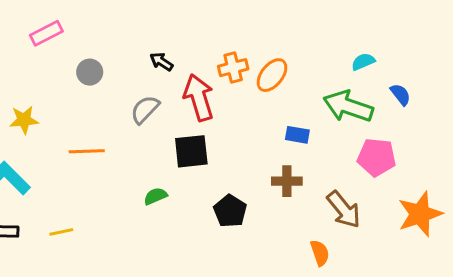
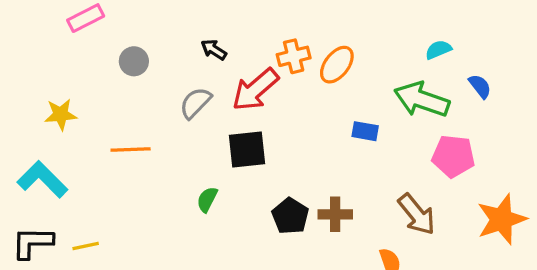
red arrow: (199, 97) -> (255, 90), turned -114
brown cross: (287, 181) -> (335, 214), moved
green semicircle: (155, 196) -> (207, 199), turned -40
yellow line: (61, 232) -> (86, 246), moved

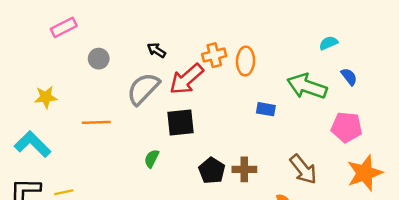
cyan semicircle: (438, 50) -> (329, 43), moved
orange ellipse: (337, 65) -> (245, 61), turned -36
gray semicircle: (195, 103) -> (143, 89), size x1.4
pink pentagon: (453, 156) -> (347, 127), moved

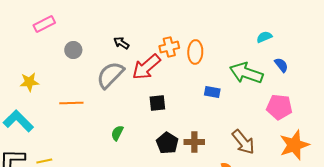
black square: (181, 122) -> (157, 103), moved, size x0.7

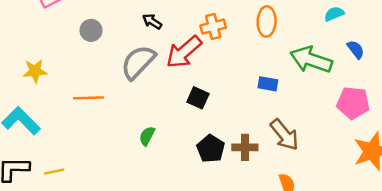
orange ellipse: (195, 52) -> (267, 21), moved
black square: (157, 103) -> (198, 98), turned 30
brown arrow: (243, 142) -> (284, 135), moved

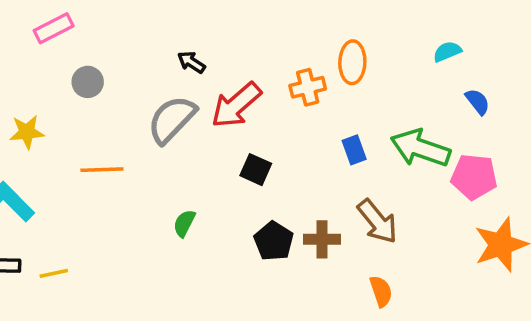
orange cross: (213, 27) -> (308, 87), moved
gray circle: (91, 30) -> (88, 82), moved
green arrow: (311, 60) -> (420, 148), moved
blue rectangle: (268, 84) -> (354, 150), turned 60

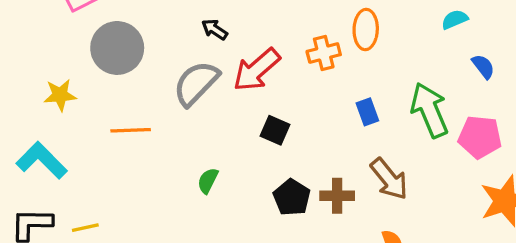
gray circle: (88, 82) -> (117, 48), size x1.8
green arrow: (420, 148) -> (429, 110), turned 48

